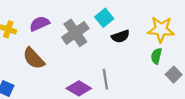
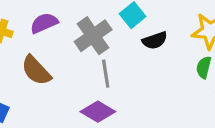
gray line: (105, 79) -> (106, 74), moved

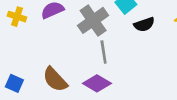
brown semicircle: (36, 71) -> (55, 79), moved

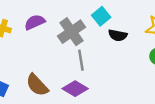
black semicircle: (144, 24) -> (118, 35), turned 30

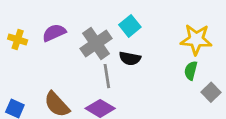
black semicircle: (118, 35) -> (130, 58), moved

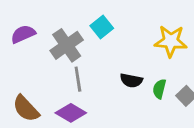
black semicircle: (130, 58) -> (131, 80), moved
green semicircle: (191, 71) -> (159, 89), moved

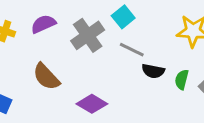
gray line: (78, 79) -> (132, 50), moved, turned -55
brown semicircle: (26, 109) -> (46, 77), moved

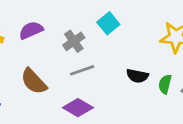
gray cross: (88, 35) -> (74, 41), size x0.7
gray line: (132, 50) -> (82, 70), moved, turned -45

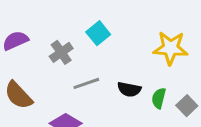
gray line: (82, 70) -> (86, 83), moved

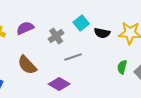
black semicircle: (129, 89) -> (102, 33), moved

